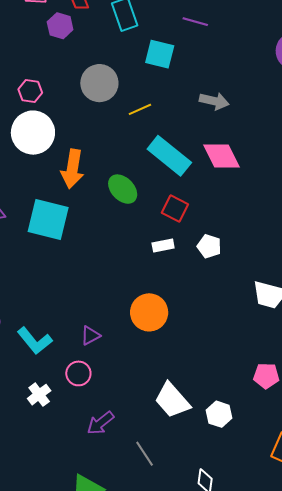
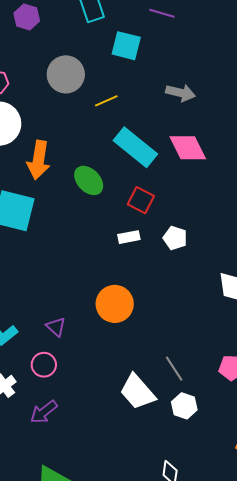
purple triangle: (90, 336) -> (56, 327), turned -50
purple arrow: (100, 423) -> (44, 412), moved
gray line: (145, 454) -> (174, 369), moved

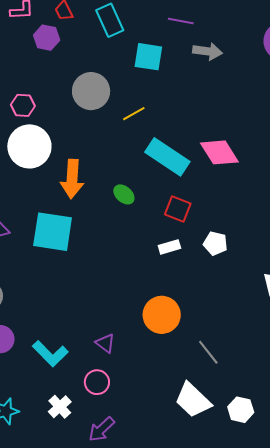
gray arrow: (180, 93) -> (207, 51), moved
green ellipse: (89, 180) -> (124, 194), size x0.7
gray line: (174, 369) -> (208, 352), moved

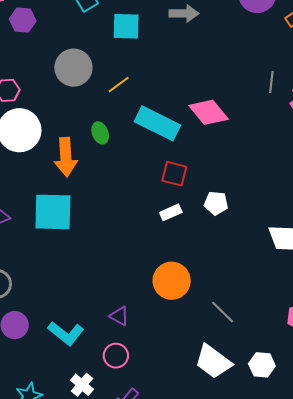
green ellipse: (124, 194) -> (100, 133), moved, turned 35

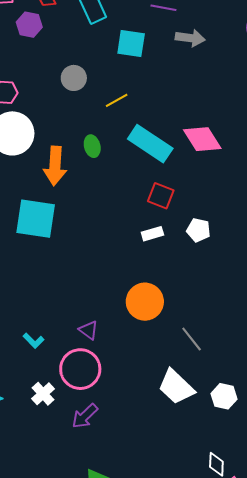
gray circle: (73, 68) -> (74, 78), size x0.7
cyan L-shape: (66, 333) -> (33, 341), size x0.6
pink circle: (116, 356) -> (80, 369), size x1.6

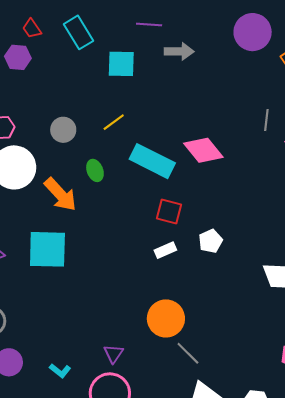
gray circle: (74, 78) -> (63, 130), moved
orange arrow: (55, 166) -> (60, 194), turned -39
white pentagon: (198, 230) -> (211, 241), turned -30
purple triangle: (89, 330) -> (113, 354), turned 35
gray line: (192, 339) -> (188, 353), moved

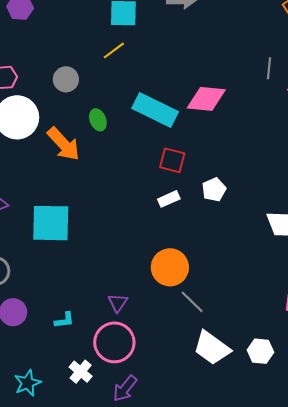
yellow line: (114, 122) -> (114, 50), moved
pink diamond: (203, 150) -> (206, 99), turned -45
cyan square: (47, 249) -> (51, 223), moved
cyan L-shape: (60, 371) -> (64, 320), turned -45

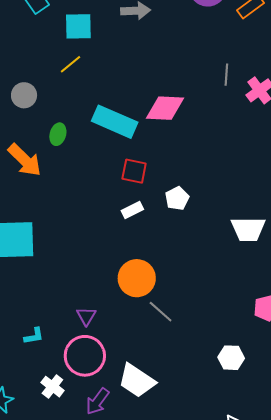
green ellipse: (98, 120) -> (58, 134), turned 40
white trapezoid: (212, 348) -> (137, 381), moved

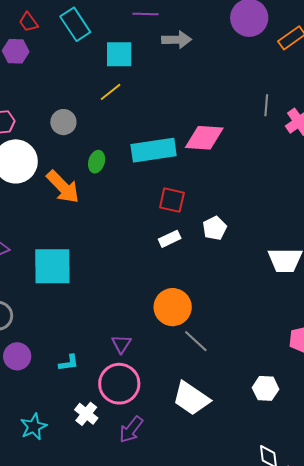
cyan rectangle: (115, 122) -> (154, 150), turned -33
white trapezoid: (137, 381) -> (191, 398), moved

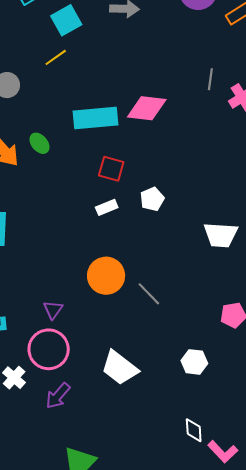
cyan square: (119, 54) -> (66, 20), turned -32
green ellipse: (97, 162) -> (39, 143), moved, turned -60
gray line: (196, 341) -> (149, 294), moved

